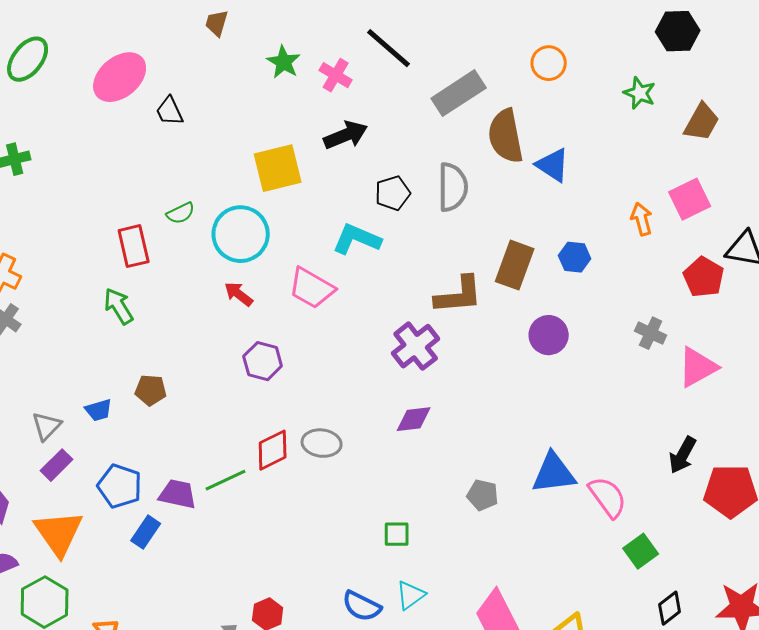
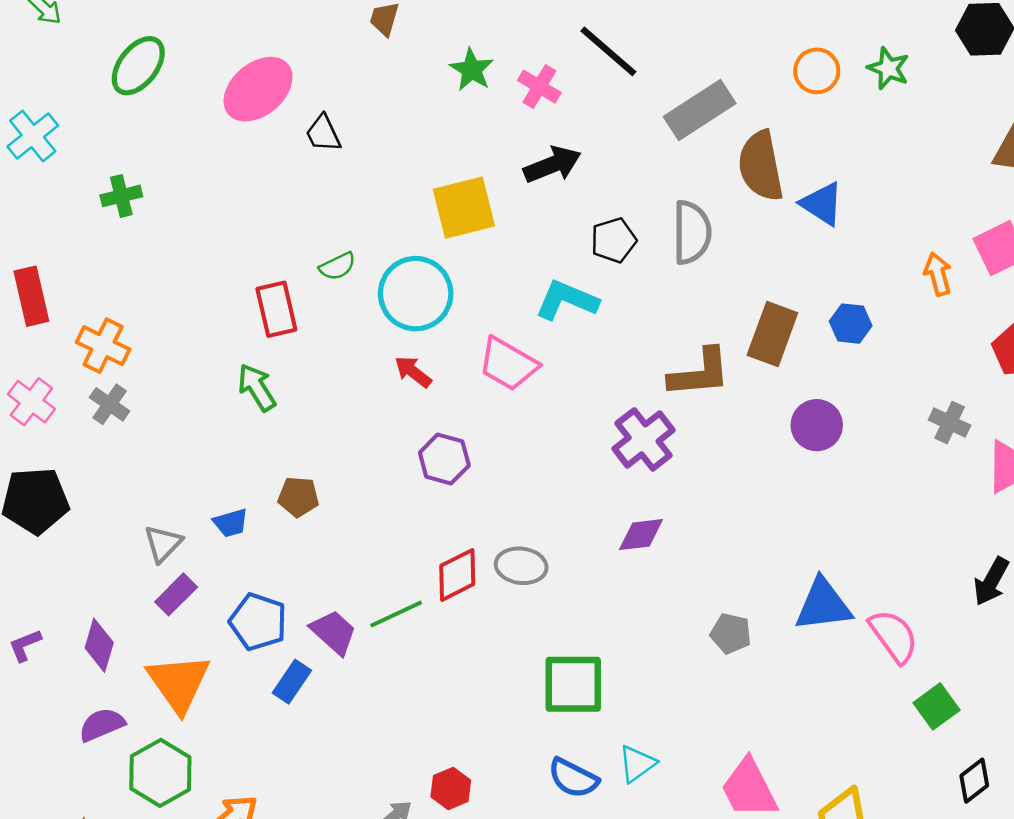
green star: (640, 93) -> (888, 68), moved
purple trapezoid: (178, 494) -> (334, 632), turned 30
green square: (397, 534) -> (573, 684), moved, size x1.8

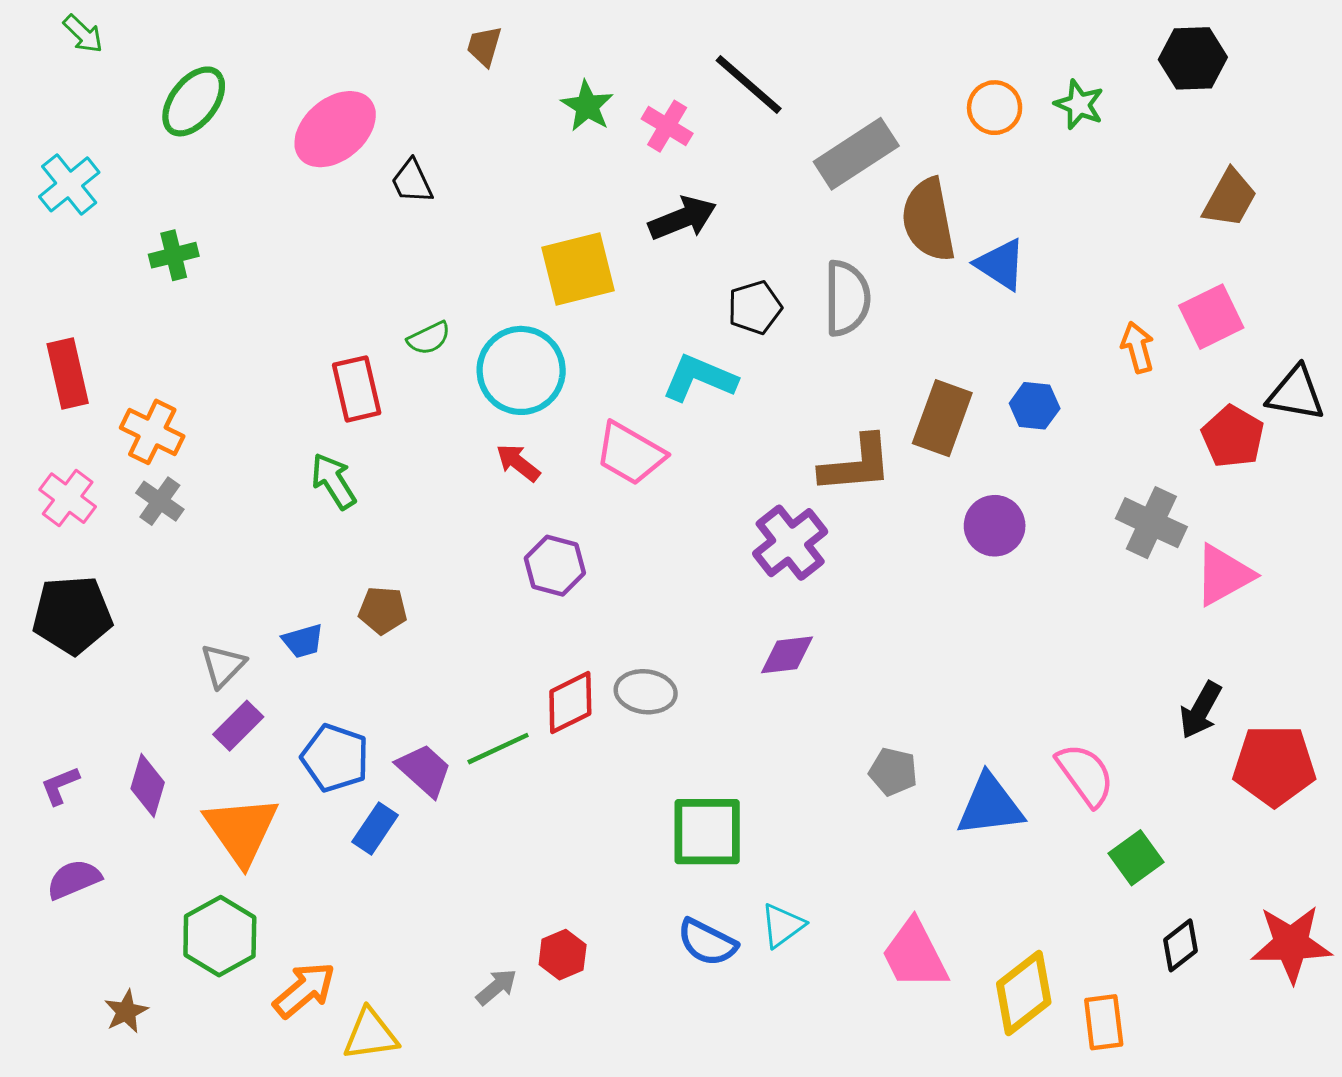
gray cross: (950, 423) -> (1151, 523), size x1.4
blue triangle: (823, 605) -> (990, 805), moved
purple semicircle: (102, 725) -> (74, 879), moved

